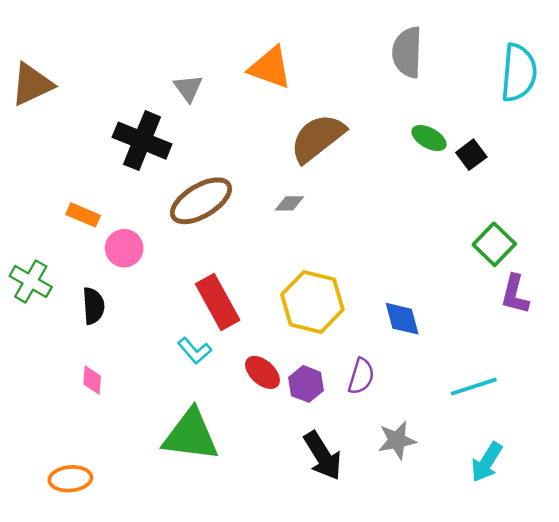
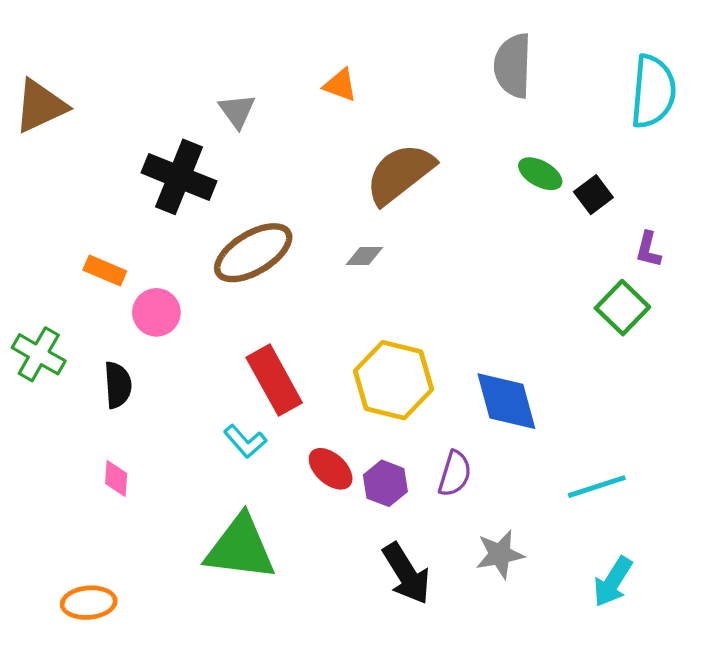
orange triangle: (270, 68) -> (340, 85), size x0.6
purple L-shape: (515, 294) -> (648, 249), moved, size x0.7
blue diamond: (402, 319) -> (506, 401), size x1.4

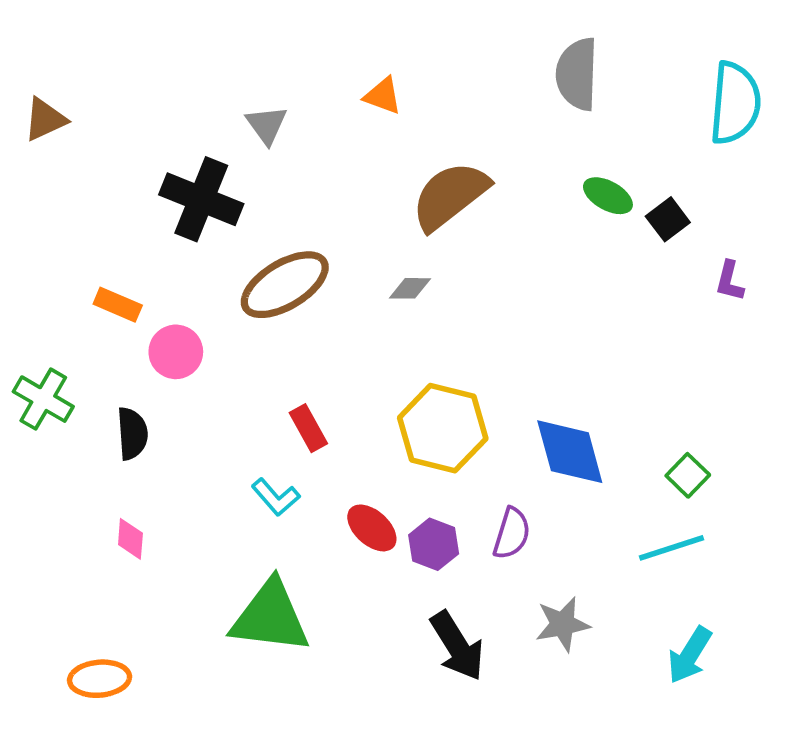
brown triangle: (40, 106) -> (45, 119), size x0.7
green square: (622, 308) -> (688, 475), moved, size x0.7
red rectangle: (274, 380) -> (308, 428), size x0.6

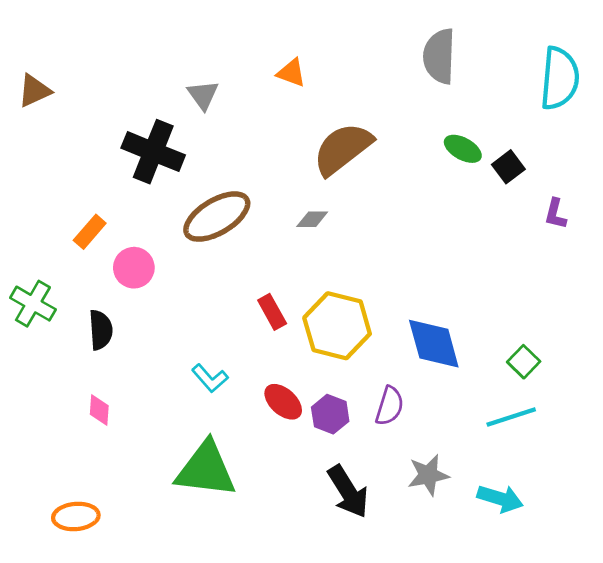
orange rectangle: (118, 305) -> (90, 232), turned -72
red rectangle: (308, 428) -> (272, 312), moved
cyan arrow: (690, 655) -> (500, 499), moved, turned -105

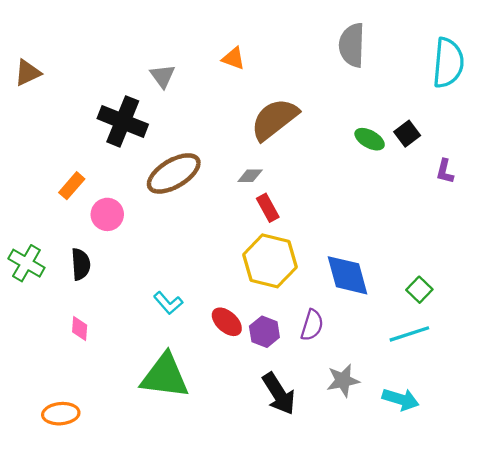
green ellipse: (463, 149) -> (370, 139), moved
green cross: (33, 304) -> (26, 263), moved
red rectangle: (272, 312) -> (268, 208), moved

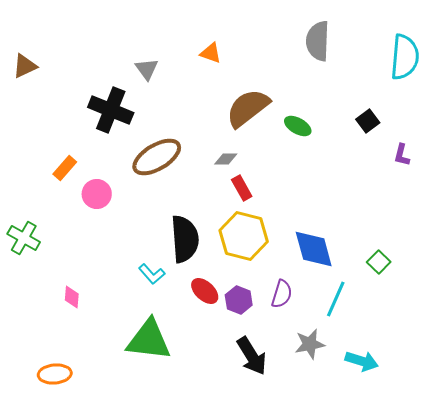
green ellipse: (370, 139) -> (298, 126), moved
black semicircle: (81, 264) -> (185, 239), moved, size x1.6
cyan line: (409, 334) -> (336, 299), moved, turned -48

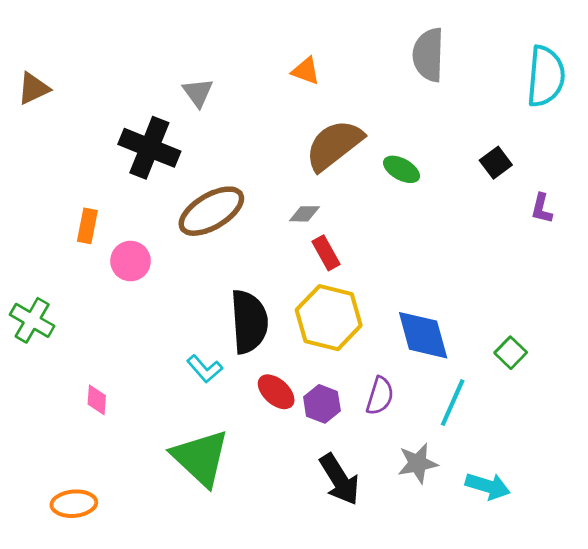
orange triangle: (211, 53) -> (306, 71), moved
orange rectangle: (65, 168) -> (87, 226), turned -30
green triangle: (149, 340) -> (201, 458), turned 36

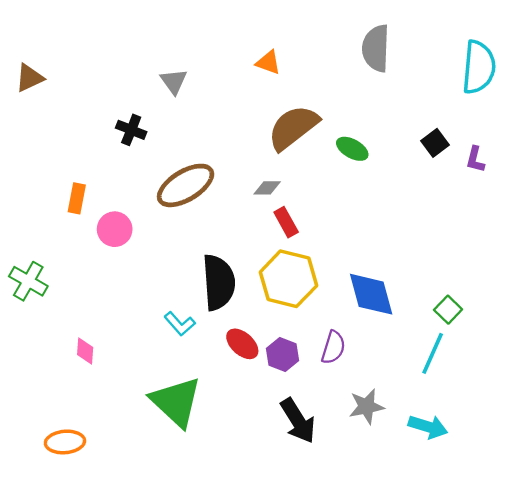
black cross: (149, 148) -> (131, 130), size x0.6
purple L-shape: (542, 208) -> (475, 159), moved
cyan line: (453, 403) -> (433, 353), moved

